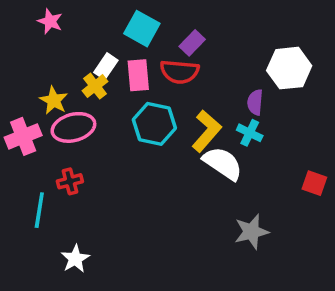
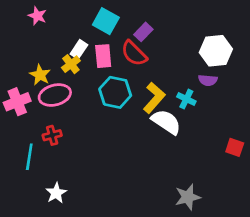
red semicircle: (180, 72) -> (134, 53), turned 40
purple semicircle: (255, 102) -> (208, 80), moved, turned -90
red square: (314, 183) -> (235, 147), moved
gray star: (251, 232) -> (188, 197), moved

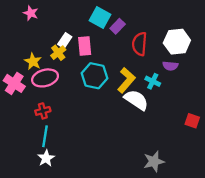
cyan square: (106, 21) -> (100, 17), moved
red semicircle: (134, 53) -> (140, 44), moved, turned 50
pink cross: (17, 102) -> (14, 83), turned -35
cyan line: (29, 157) -> (45, 136), moved

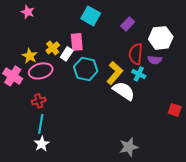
purple rectangle: (118, 26) -> (128, 24), moved
white rectangle: (65, 41) -> (67, 54), moved
red semicircle: (140, 44) -> (136, 54), moved
gray star: (154, 162) -> (129, 147), moved

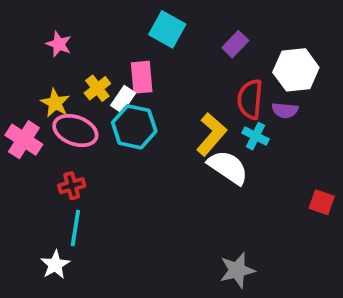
pink star: (28, 12) -> (59, 44), moved
cyan hexagon: (86, 69) -> (134, 127), moved
pink ellipse: (41, 71) -> (75, 131), turned 35
white star: (42, 144) -> (55, 265), moved

